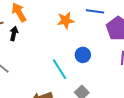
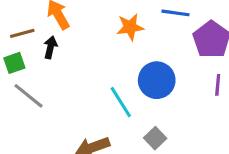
blue circle: (83, 55) -> (157, 80), size x1.5

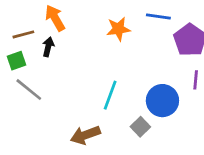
blue circle: (157, 80) -> (162, 101), moved
cyan line: (121, 102) -> (110, 95), turned 52

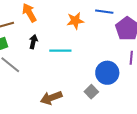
black arrow: (48, 47) -> (33, 42), moved
cyan line: (110, 95) -> (60, 51), moved, turned 70

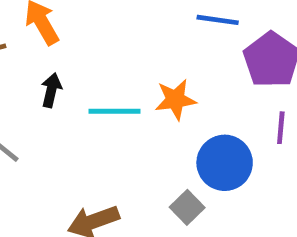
orange star: (75, 21) -> (175, 100), moved

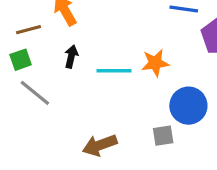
gray square: (187, 207) -> (163, 136), turned 35

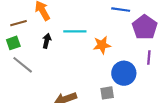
cyan line: (114, 71) -> (75, 31), moved

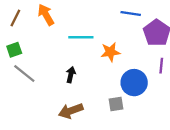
brown line: (18, 23) -> (15, 18), moved, turned -49
black arrow: (47, 41) -> (71, 75), moved

